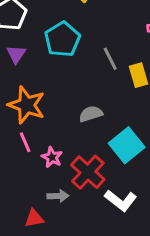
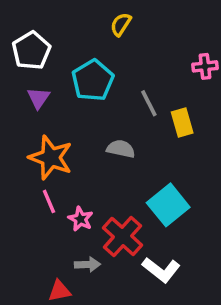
gray semicircle: (91, 114) -> (121, 149), moved, turned 30

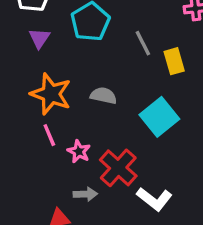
gray semicircle: (121, 149) -> (103, 96), moved
cyan square: (168, 205) -> (159, 117), moved

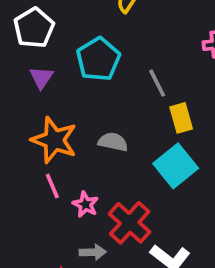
yellow rectangle: (174, 61) -> (181, 118), moved

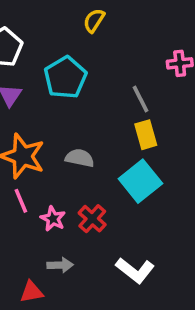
gray line: (157, 83) -> (140, 99), moved
red cross: (130, 223) -> (92, 219), moved, size x0.7

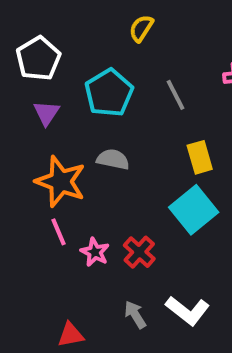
gray line: (140, 99) -> (176, 95), moved
gray semicircle: (80, 158) -> (113, 159), moved
gray arrow: (60, 265) -> (135, 315), moved, turned -120

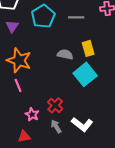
gray line: (176, 95) -> (76, 17), turned -63
gray semicircle: (113, 159) -> (65, 54), moved
pink star: (95, 252) -> (32, 114), moved
red cross: (139, 252) -> (55, 105), moved

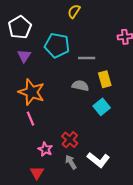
cyan pentagon: (43, 16) -> (57, 45), turned -30
gray line: (76, 17) -> (87, 58), moved
cyan square: (85, 74) -> (102, 107), size x0.7
red triangle: (24, 136) -> (37, 173), turned -48

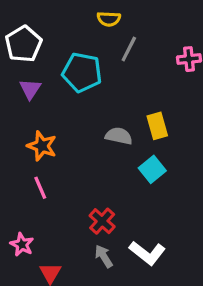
yellow semicircle: (74, 11) -> (109, 19), turned -120
gray line: (87, 58) -> (129, 49), moved, turned -63
orange star: (32, 92) -> (42, 146), size x0.7
pink star: (45, 149) -> (22, 245), moved

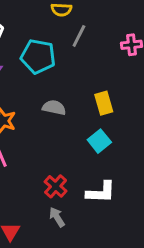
gray semicircle: (119, 136) -> (54, 108), moved
white L-shape: (147, 253) -> (101, 192), moved, turned -36

